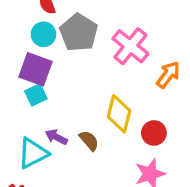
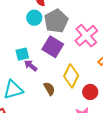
purple square: (36, 69) -> (53, 47), moved
purple arrow: (56, 137) -> (31, 66), moved

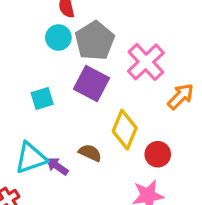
purple arrow: (31, 66) -> (57, 166), moved
brown semicircle: (49, 89) -> (90, 153), turned -32

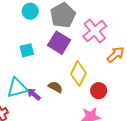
cyan circle: (58, 37) -> (30, 11), moved

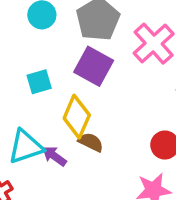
yellow diamond: (78, 74) -> (77, 117), moved

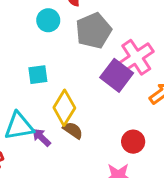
purple square: (94, 66) -> (117, 75), moved

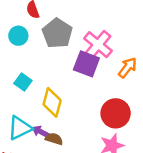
cyan square: (38, 75) -> (23, 82), turned -30
brown semicircle: (73, 130) -> (54, 139), moved
red circle: (133, 142) -> (116, 113), size x1.5

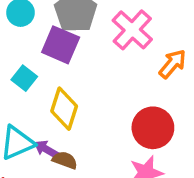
purple square: (86, 64) -> (61, 45), moved

